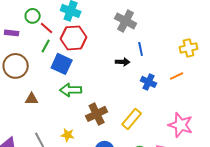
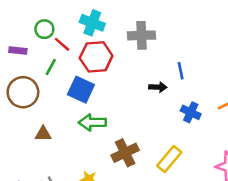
gray cross: (126, 21) -> (142, 35), moved, turned -30
green line: (46, 46) -> (51, 67), moved

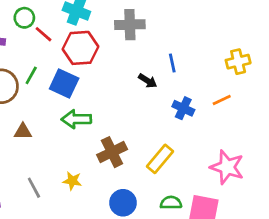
green line: (51, 67) -> (31, 75), moved
black arrow: (158, 87) -> (148, 81), turned 30

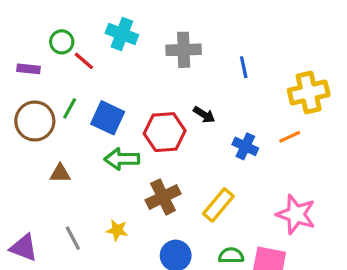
red hexagon: (81, 48) -> (165, 132), moved
yellow cross: (238, 62) -> (309, 93), size x1.4
blue line: (172, 63) -> (244, 67), moved

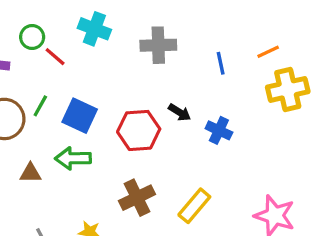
orange line: (290, 137) -> (268, 52), moved
blue cross: (245, 146) -> (219, 130), moved
green arrow: (122, 159) -> (73, 158), moved

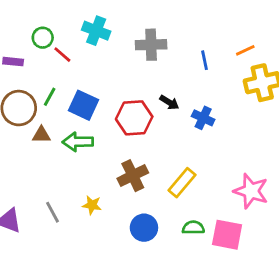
brown triangle: (30, 173) -> (41, 135), moved

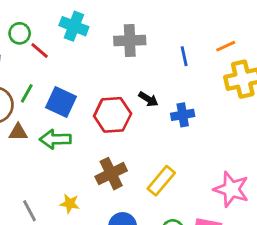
blue cross: (203, 118) -> (183, 115), turned -35

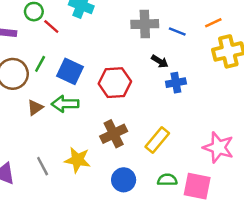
gray cross: (130, 40) -> (145, 24), moved
blue line: (184, 56) -> (177, 31), turned -56
black arrow: (148, 99) -> (160, 61), moved
brown triangle: (18, 132) -> (35, 108), moved, turned -35
yellow star: (70, 204) -> (77, 160), size x1.5

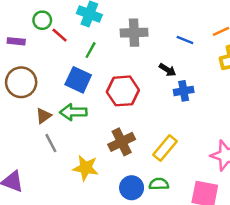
gray cross: (145, 24) -> (134, 33), moved
green line: (40, 64) -> (91, 50), moved
gray line: (43, 166) -> (51, 143), moved
green semicircle: (167, 180) -> (159, 184), moved

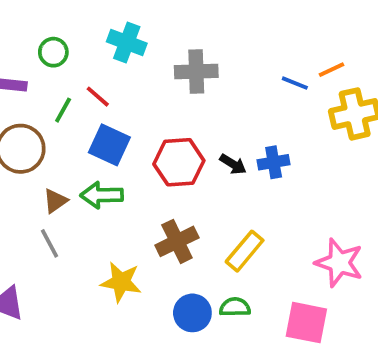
red line: (60, 35) -> (98, 97), moved
blue line: (185, 40) -> (295, 83), moved
green line: (91, 50) -> (63, 110), moved
black arrow: (168, 70) -> (233, 164), moved
gray line: (51, 143) -> (49, 243), moved

